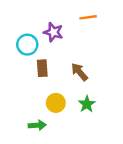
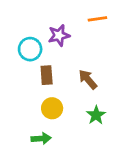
purple star: (53, 32) -> (59, 35), turned -30
yellow circle: (56, 103) -> (52, 108), moved

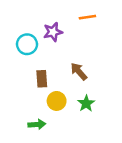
brown rectangle: (47, 75) -> (42, 79), moved
yellow circle: (52, 108) -> (57, 101), moved

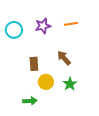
orange line: (87, 17) -> (71, 24), moved
cyan circle: (27, 44) -> (14, 30), moved

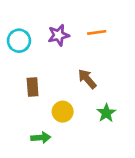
brown rectangle: (34, 64) -> (33, 87), moved
green star: (70, 84) -> (106, 113), moved

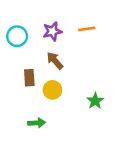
brown arrow: (87, 79) -> (55, 61), moved
yellow circle: (63, 112) -> (52, 90), moved

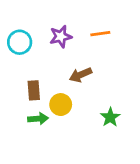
brown arrow: (55, 61) -> (81, 75), moved, turned -72
green arrow: (37, 123) -> (38, 119), moved

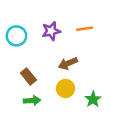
brown rectangle: (34, 90) -> (28, 77), turned -35
yellow circle: (61, 105) -> (65, 89), moved

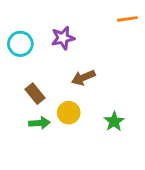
orange line: (85, 29) -> (127, 19), moved
yellow circle: (65, 89) -> (69, 113), moved

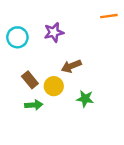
yellow circle: (69, 113) -> (54, 86), moved
green star: (114, 121) -> (85, 99), moved, turned -30

